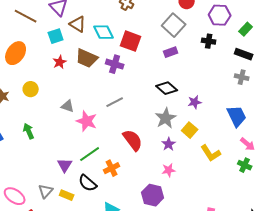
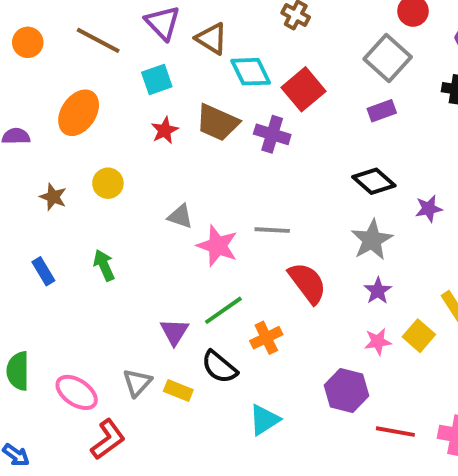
brown triangle: (78, 24) -> (212, 38), moved
red square: (131, 41) -> (303, 89), turned 30
gray line: (115, 102) -> (272, 230), moved, turned 30
yellow square: (190, 130) -> (419, 336), moved

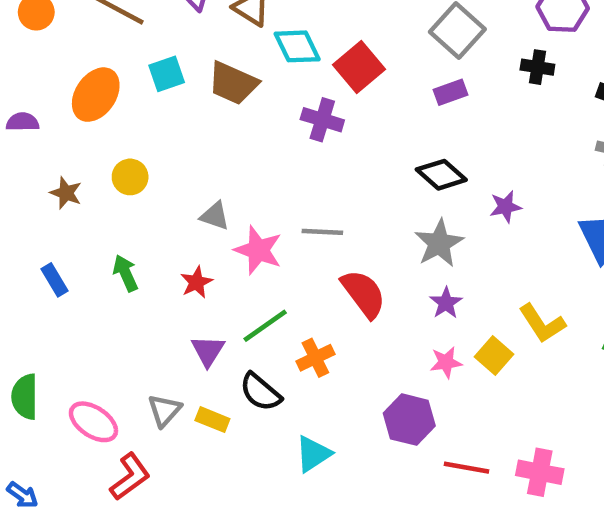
cyan square: (157, 80) -> (167, 74), moved
brown trapezoid: (217, 123) -> (233, 83), moved
red star: (165, 130) -> (196, 282), moved

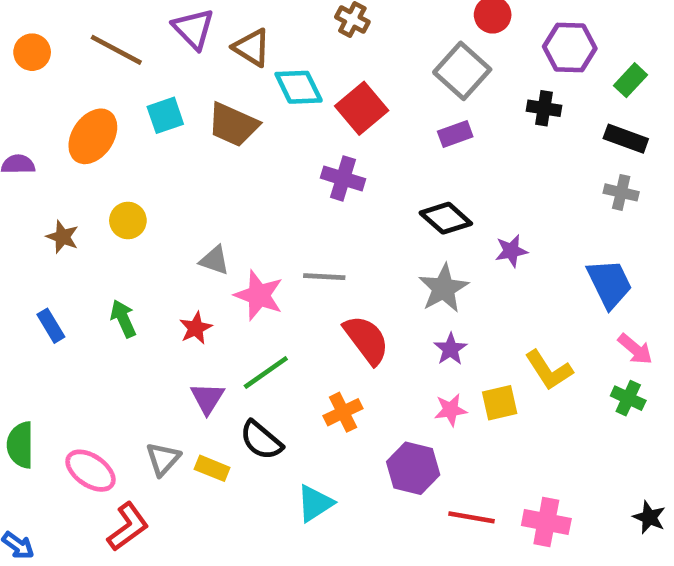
purple cross: (322, 120) -> (343, 178), moved
yellow square: (494, 355) -> (500, 403), turned 36
orange cross: (315, 358) -> (343, 412), moved

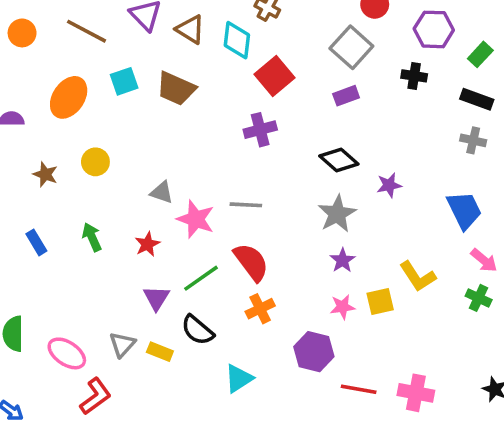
cyan diamond: (299, 87) -> (237, 40), moved, turned 33
purple cross: (343, 178) -> (260, 130), turned -32
red semicircle: (366, 340) -> (251, 262), moved

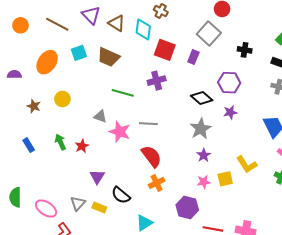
purple hexagon: (434, 29) -> (229, 83), moved
red square: (274, 76) -> (165, 50), turned -30
purple rectangle: (346, 96) -> (193, 57), moved, turned -48
red star: (147, 244) -> (82, 146), moved
green line: (201, 278) -> (123, 93), moved, turned 50

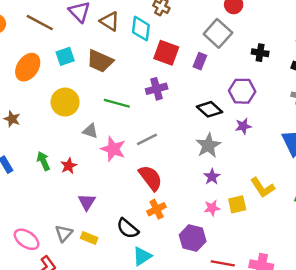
yellow circle: (62, 99) -> (65, 102), moved, size x1.5
gray line: (148, 124) -> (147, 139), turned -30
black semicircle: (121, 195) -> (128, 228), moved

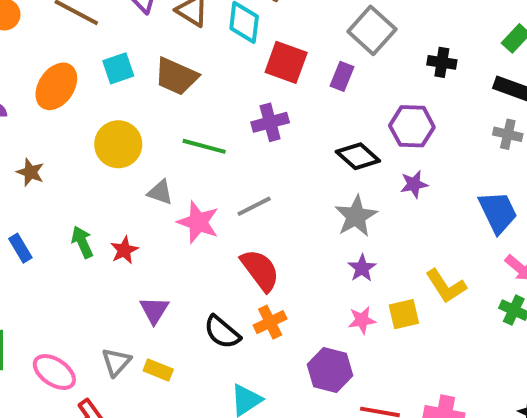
black semicircle: (128, 228) -> (222, 332), moved

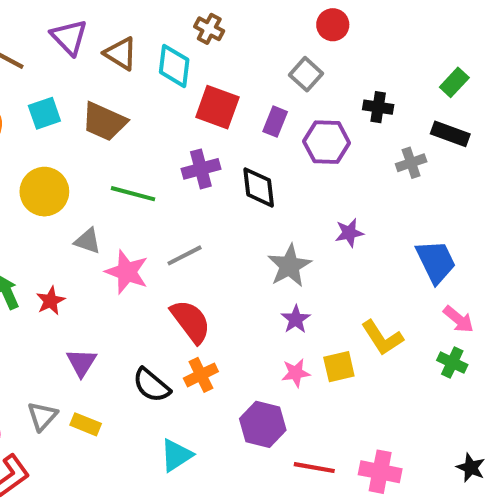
gray square: (372, 30) -> (306, 74), size x0.7
purple hexagon: (412, 126) -> (327, 142), moved
gray cross: (508, 134) -> (411, 163), moved, turned -32
black diamond: (358, 156) -> (259, 187), moved, turned 42

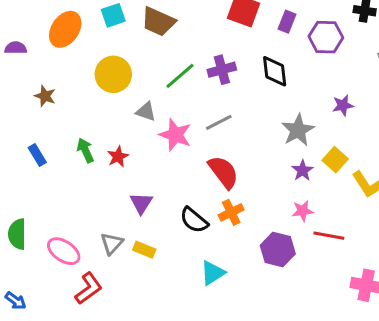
purple cross: (201, 169) -> (222, 70), moved
green line: (133, 194) -> (180, 76), turned -56
yellow square: (339, 367) -> (335, 160), moved, turned -35
red line: (314, 468) -> (329, 236), moved

